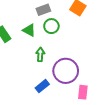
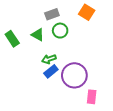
green arrow: (40, 55) -> (49, 59), turned -112
blue rectangle: (42, 86) -> (51, 71), moved

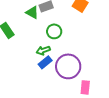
green circle: (60, 31) -> (54, 31), moved
green triangle: (38, 35) -> (32, 12), moved

